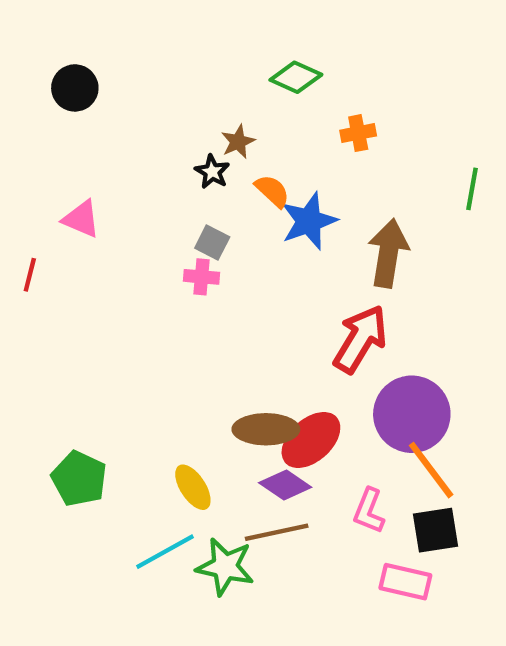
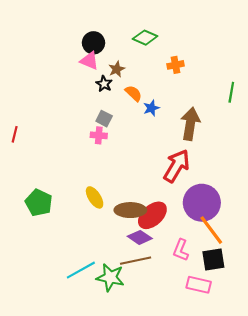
black circle: (75, 88) -> (93, 43), moved
pink triangle: (81, 219) -> (89, 61), moved
blue star: (309, 221) -> (151, 108), size x0.6
green pentagon: (79, 479) -> (39, 203), moved
yellow ellipse: (193, 487) -> (95, 197), moved

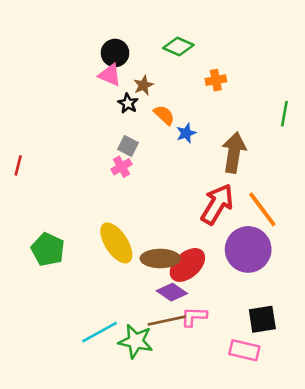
pink cross: (99, 135) -> (121, 167), turned -35
yellow ellipse: (95, 197) -> (116, 243), size x1.5
orange line: (211, 230) -> (262, 209), moved
pink L-shape: (181, 250) -> (194, 317), moved, turned 70

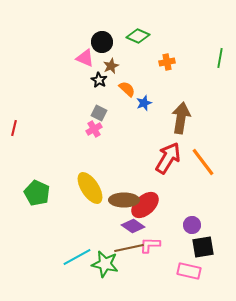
black circle: (115, 53) -> (102, 42), moved
green line: (284, 114) -> (220, 58), moved
purple circle: (248, 249) -> (192, 225), moved, size x0.5

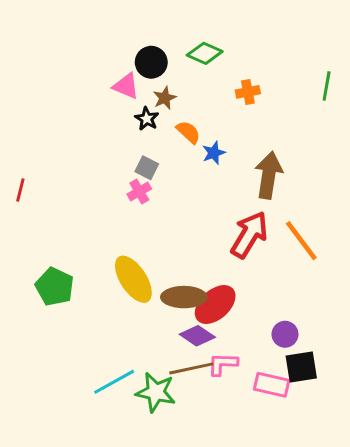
pink rectangle: (189, 271) -> (272, 385), moved

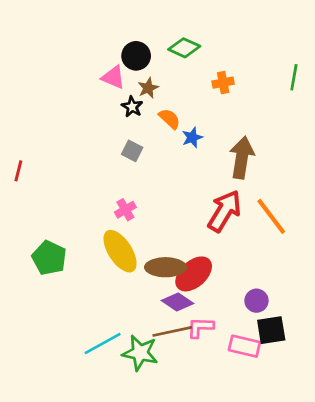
pink cross: (139, 192) -> (125, 210), moved

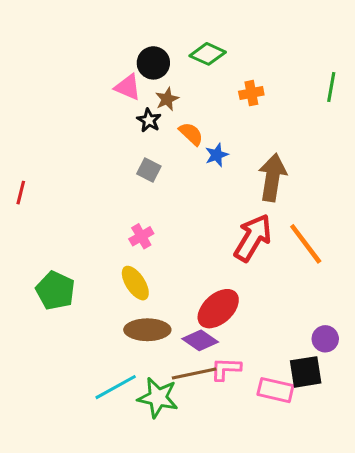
yellow ellipse: (120, 251) -> (135, 283), size x0.7
brown ellipse: (166, 267) -> (147, 330), moved
purple circle: (256, 301) -> (325, 339), moved

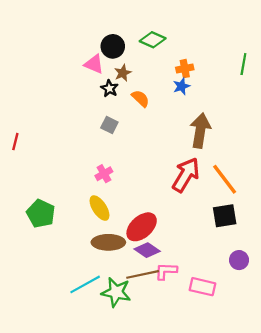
blue star: (217, 155) -> (181, 86), moved
red ellipse: (218, 309) -> (142, 227), moved
purple circle: (325, 339) -> (239, 260), moved
black square: (306, 372) -> (225, 216), moved

